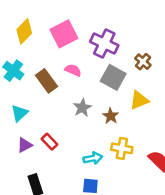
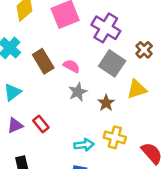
pink semicircle: (73, 70) -> (71, 66), moved

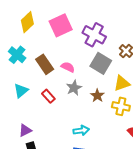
red rectangle: (41, 124) -> (48, 96), moved
purple triangle: (15, 125) -> (25, 130), moved
yellow cross: (115, 137) -> (121, 106), moved

